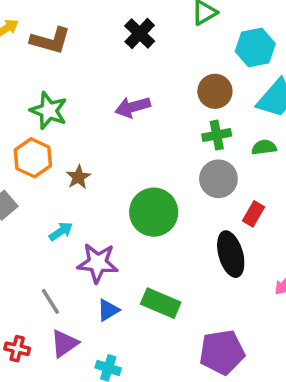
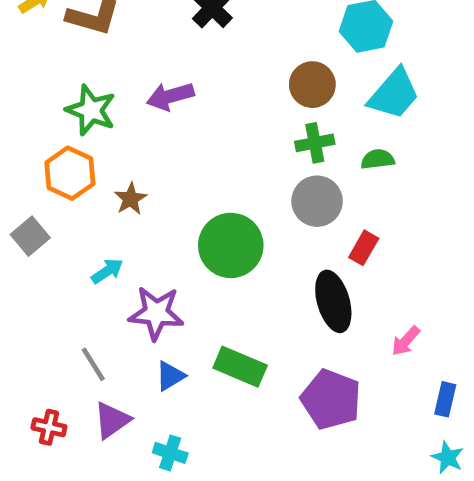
purple arrow: (133, 107) -> (170, 96), moved
purple pentagon: (222, 352) -> (331, 399), moved, turned 30

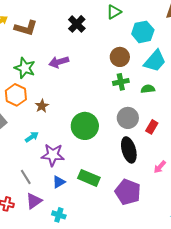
gray circle: (317, 201) -> (128, 118), moved
red rectangle: (364, 248) -> (152, 127), moved

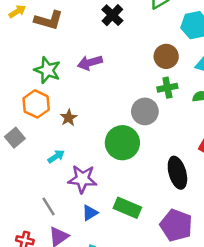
gray circle: (128, 118) -> (145, 111), moved

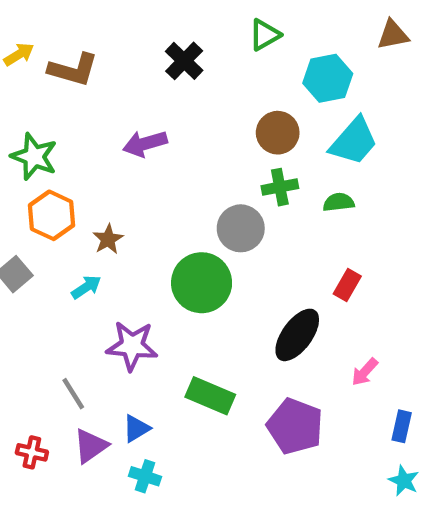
green star: (47, 70) -> (34, 157), moved
cyan arrow: (56, 156) -> (86, 287), moved
black ellipse: (177, 173) -> (297, 335), turned 52
blue triangle: (90, 213) -> (136, 428), moved

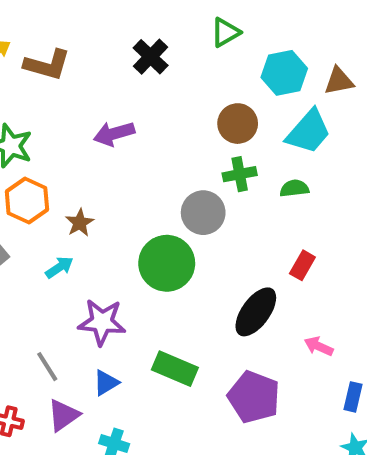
brown triangle: (393, 35) -> (339, 81), moved
pink arrow: (365, 372) -> (319, 346), turned 72
blue triangle: (136, 428) -> (106, 383), moved

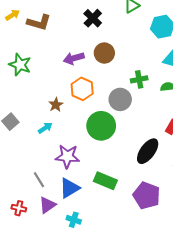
brown circle: (238, 124) -> (104, 53), moved
orange hexagon: (27, 200) -> (82, 89), moved
blue triangle: (106, 383) -> (69, 188), size x1.5

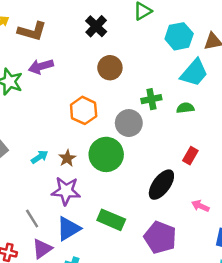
purple arrow: (74, 58) -> (41, 66), moved
brown star: (56, 105) -> (67, 158), moved

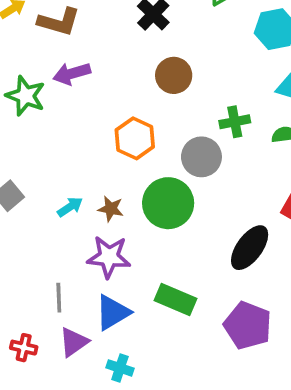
brown star: (67, 158) -> (111, 209), turned -30
gray line: (32, 219) -> (59, 298), turned 30

